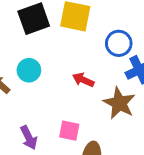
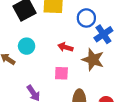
pink square: (69, 131) -> (61, 73), moved

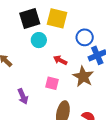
cyan circle: (27, 46) -> (39, 40), moved

